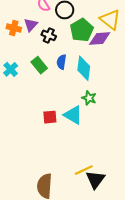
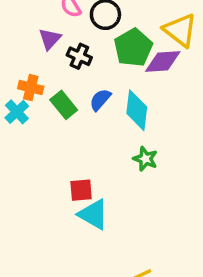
orange cross: (14, 28) -> (31, 88), moved
blue semicircle: (61, 62) -> (100, 100), turned 32
cyan triangle: (73, 115) -> (93, 214), moved

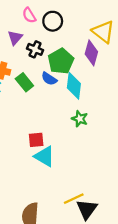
green pentagon: (133, 48) -> (61, 61), moved
purple diamond: (163, 61) -> (91, 53), turned -70
blue semicircle: (100, 100) -> (49, 79), turned -98

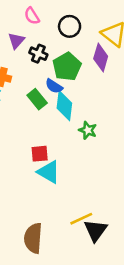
black circle: (53, 21) -> (70, 26), moved
green rectangle: (24, 82) -> (37, 99), moved
cyan diamond: (74, 86) -> (64, 106), moved

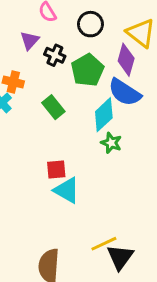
blue semicircle: (54, 86) -> (125, 92), moved, size x1.6
cyan diamond: (64, 106) -> (104, 115), moved, turned 40

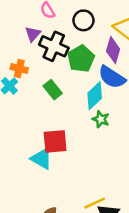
black cross: (55, 55) -> (54, 46), size x1.6
red square: (56, 170) -> (55, 141), size x1.5
cyan triangle: (67, 190) -> (41, 159), moved

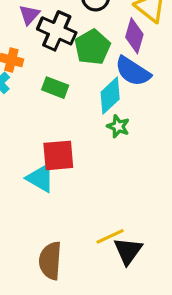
green rectangle: (53, 90) -> (55, 88), turned -30

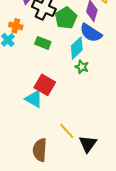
red square: (58, 155) -> (45, 85), turned 35
yellow line: (110, 236) -> (67, 131), moved, turned 72

